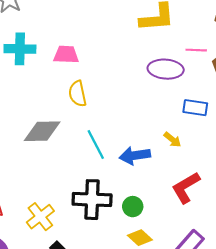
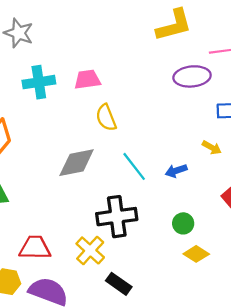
blue arrow: (135, 156) -> (176, 171), size x0.7
black cross: (92, 200) -> (117, 217), moved

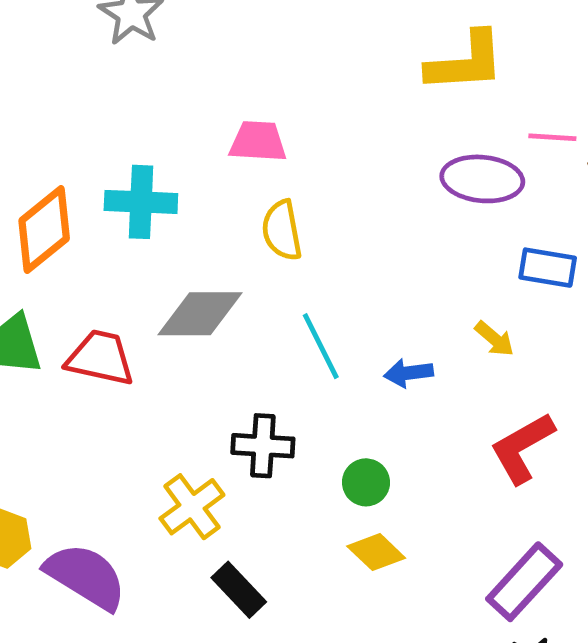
cyan cross: (39, 82) -> (141, 202), moved
black cross: (117, 217) -> (263, 446), size x0.7
green circle: (183, 223) -> (366, 482), moved
red trapezoid: (35, 248) -> (100, 358), moved
yellow diamond: (196, 254) -> (376, 552), moved

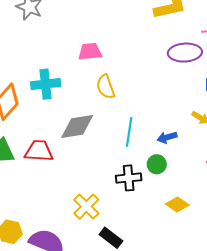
cyan line: (321, 346) -> (129, 132), turned 44
black cross: (263, 446) -> (129, 178), moved
green circle: (366, 482) -> (157, 164), moved
yellow diamond: (376, 552) -> (177, 204), moved

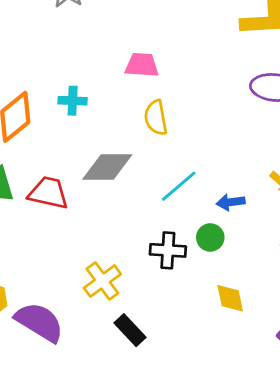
cyan cross: (46, 84) -> (73, 101), size x0.7
cyan line: (129, 132) -> (179, 186), turned 32
yellow diamond: (177, 204) -> (230, 298), turned 35

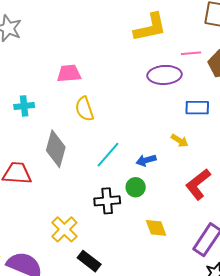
gray diamond: (107, 167) -> (56, 149), turned -66

